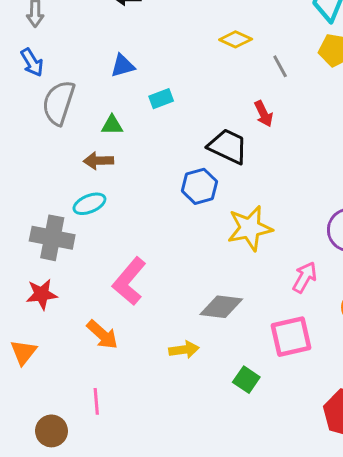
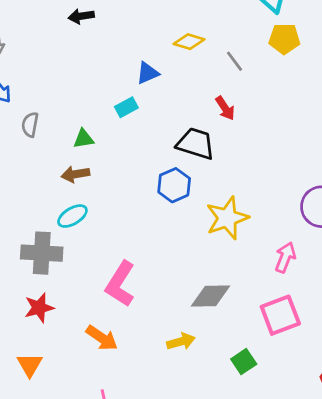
blue triangle: (123, 66) -> (147, 73), moved
gray semicircle: (59, 103) -> (30, 125), size x0.6
green square: (246, 380) -> (244, 362), turned 30

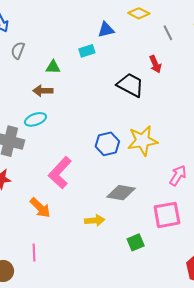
blue hexagon: (174, 185) -> (107, 144), moved

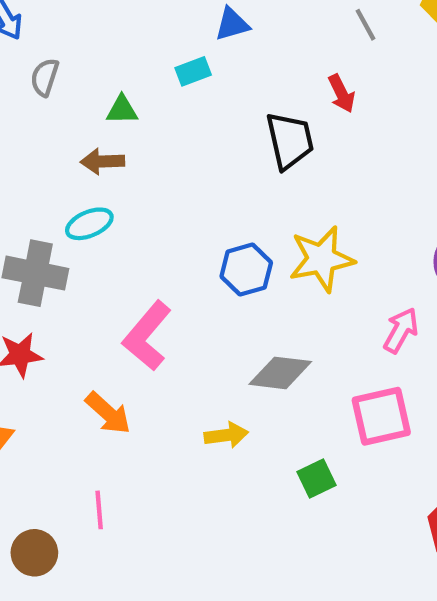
black trapezoid: (130, 85) -> (290, 141), turned 52

